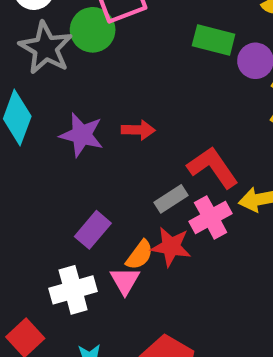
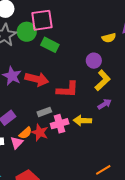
green rectangle: (214, 40) -> (50, 45), moved
red arrow: (138, 130) -> (37, 79), size x1.6
red L-shape: (213, 167) -> (67, 90), moved, turned 115

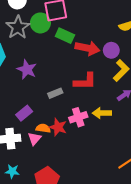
red arrow: (37, 79) -> (87, 48), moved
gray rectangle: (44, 112) -> (55, 93), moved
orange semicircle: (25, 133) -> (43, 128), turned -128

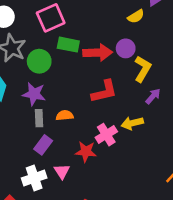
green circle: (40, 23) -> (39, 61), moved
gray rectangle: (55, 93) -> (39, 118), moved, turned -56
orange semicircle: (43, 128) -> (65, 115), moved

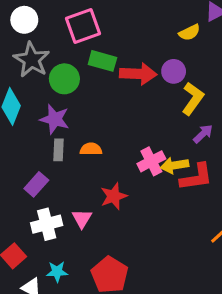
red L-shape: (104, 91) -> (196, 177), moved
pink cross: (106, 135) -> (151, 161), moved
purple rectangle: (43, 145) -> (36, 184), moved
red star: (86, 152) -> (114, 196), turned -30

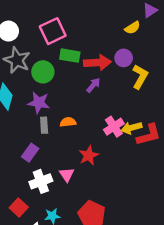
purple arrow: (203, 134) -> (93, 85), moved

